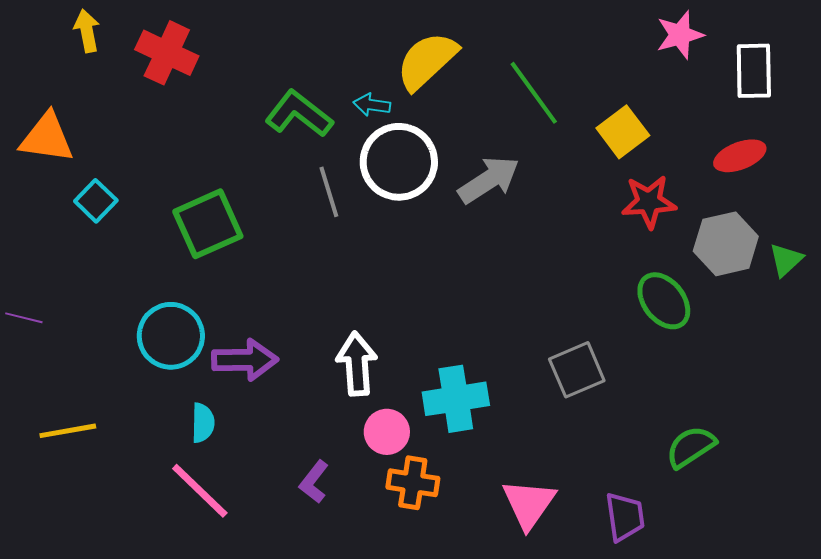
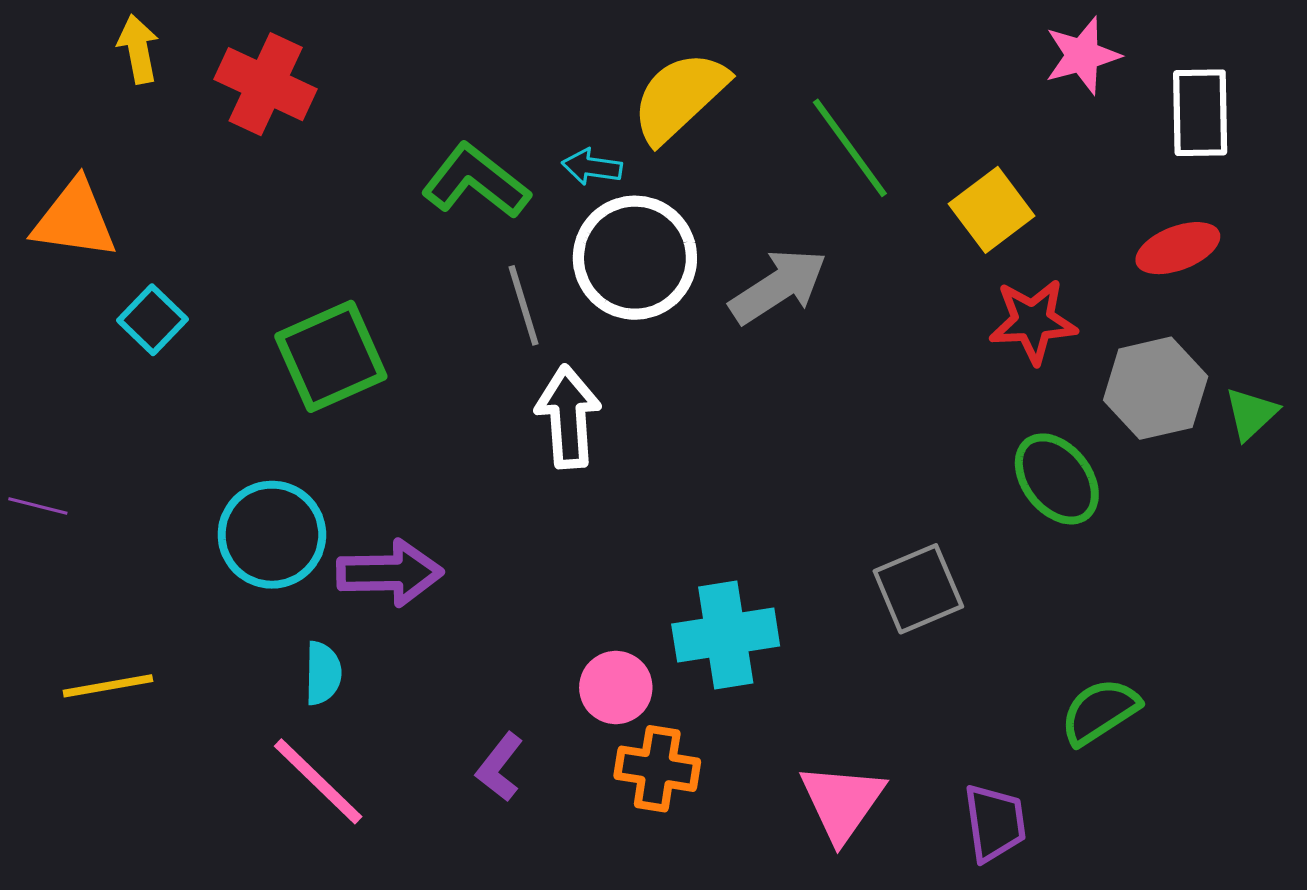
white arrow: (357, 364) -> (568, 417), moved

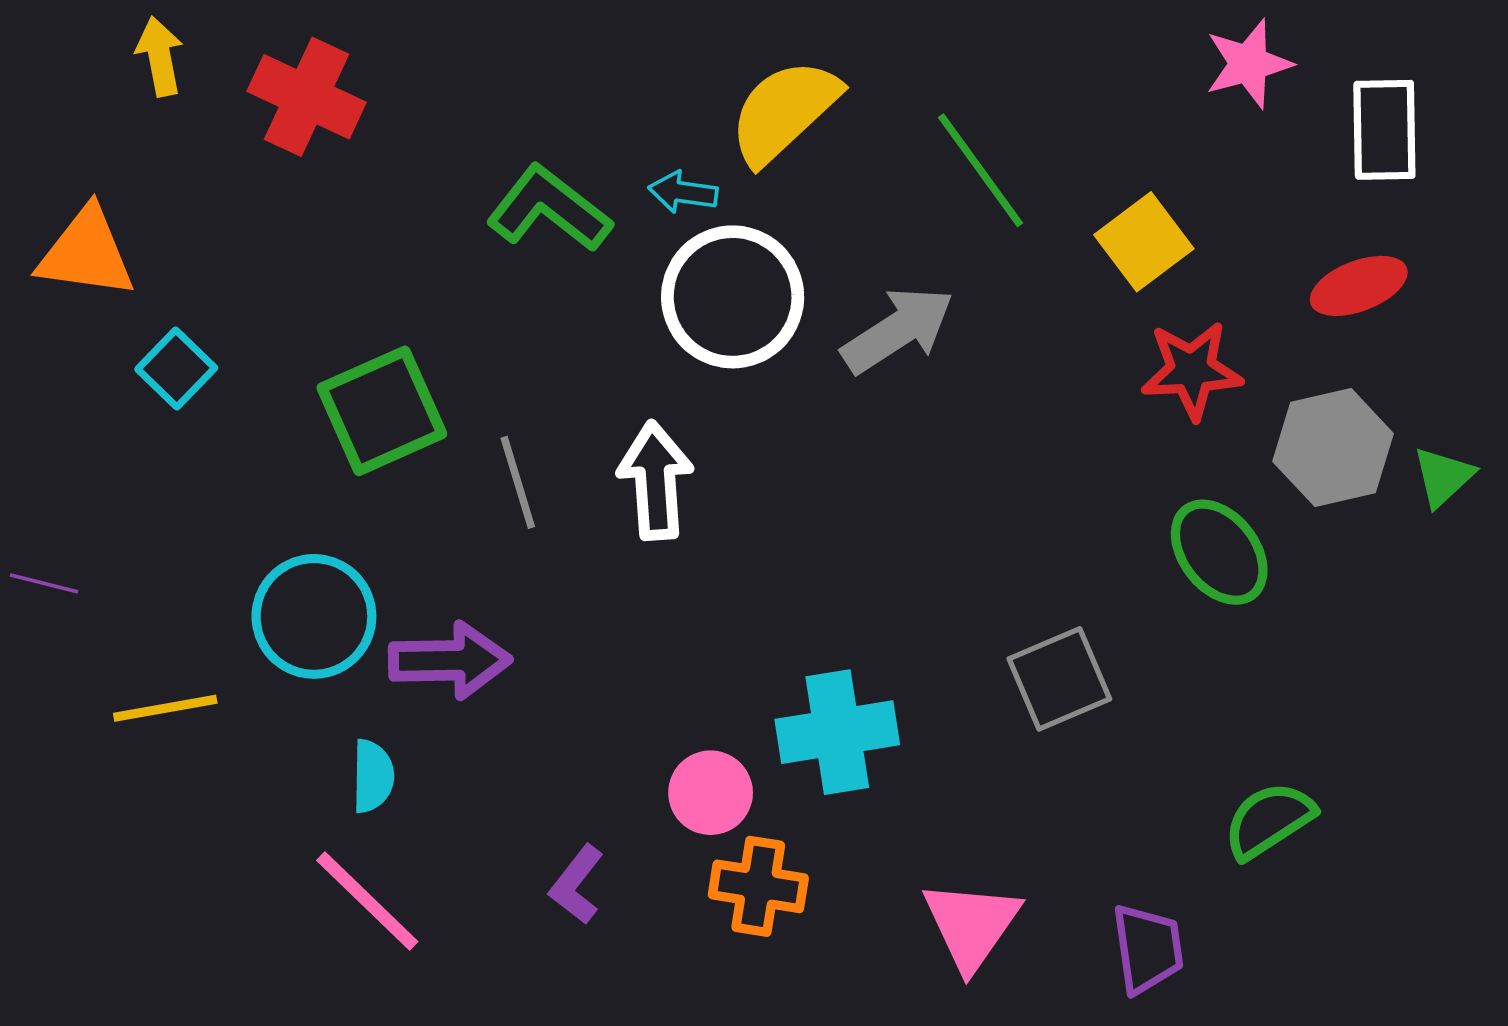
gray line: (523, 305) -> (518, 482), moved
yellow line: (108, 686) -> (165, 708), moved

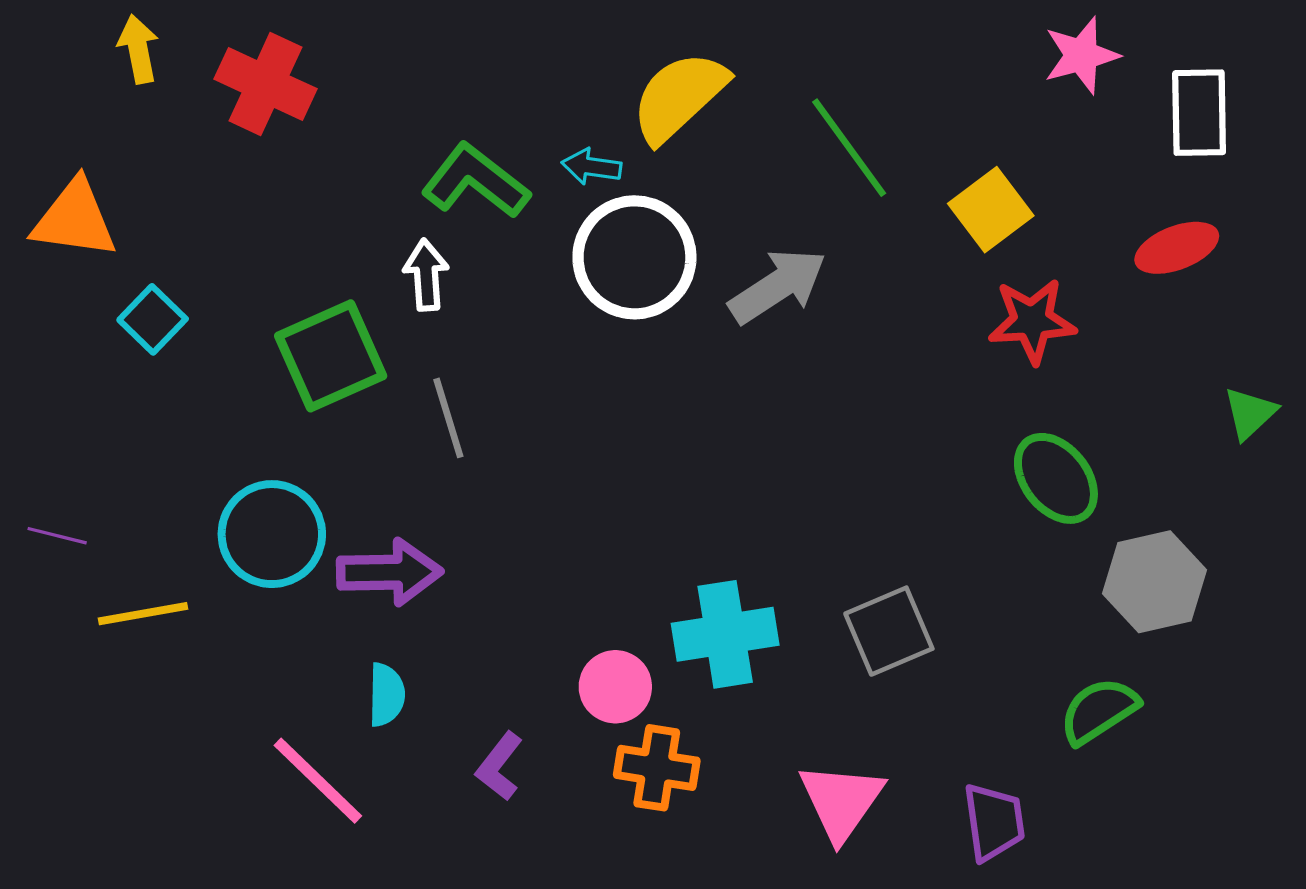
gray hexagon: (1333, 447) -> (1155, 582), moved
white arrow: (655, 481) -> (426, 275), moved, size x0.7
purple line: (44, 583) -> (57, 536), moved
gray square: (1059, 679) -> (889, 631), moved
cyan semicircle: (373, 776) -> (386, 695), moved

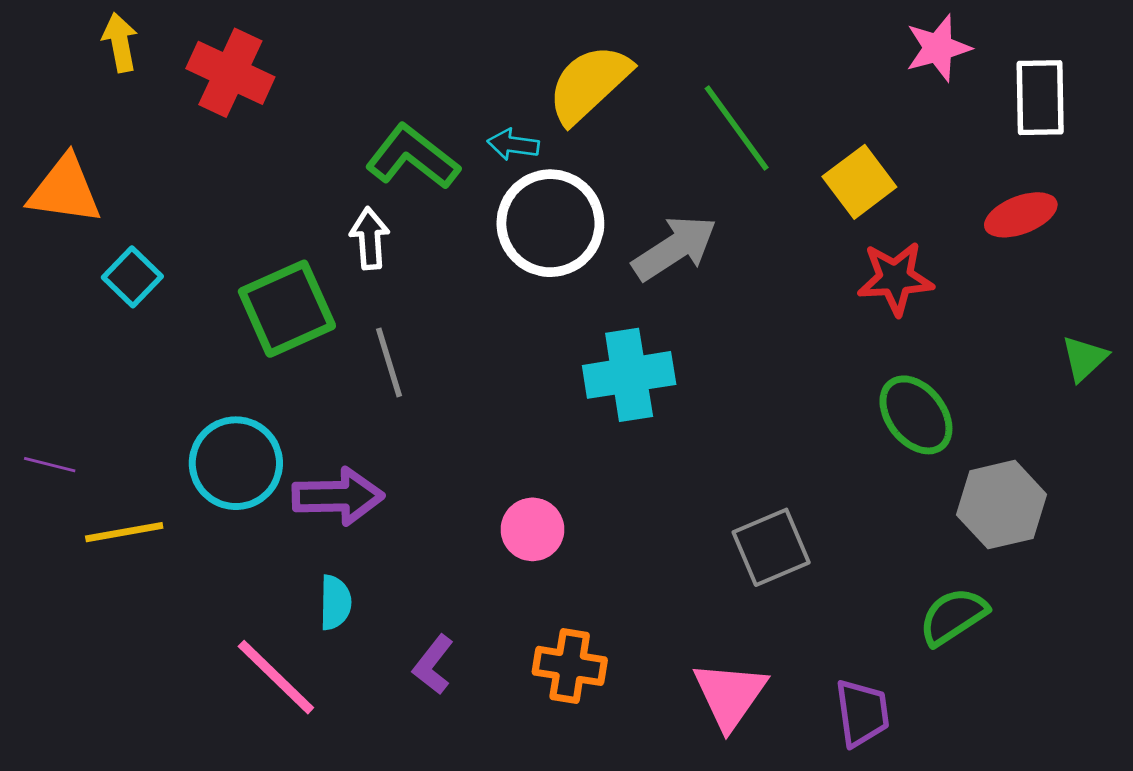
cyan cross: (725, 634) -> (629, 375), moved
pink circle: (615, 687) -> (532, 529), moved

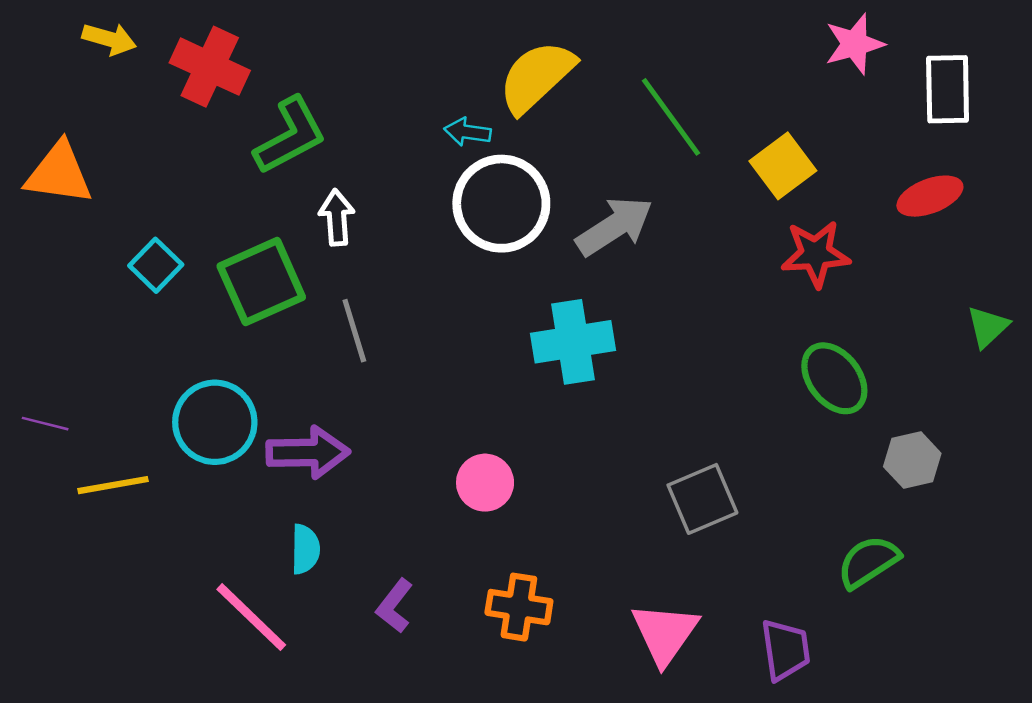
yellow arrow: (120, 42) -> (109, 39), turned 117
green L-shape: (412, 157) -> (290, 136), moved, turned 114
cyan square: (132, 277) -> (156, 265), moved
gray hexagon: (1002, 505) -> (912, 460), size x0.7

